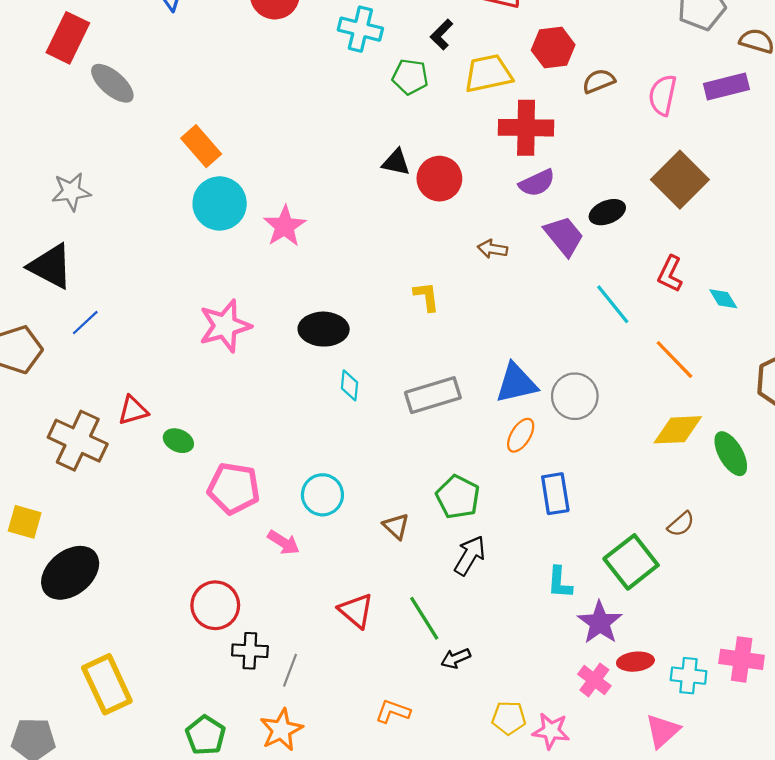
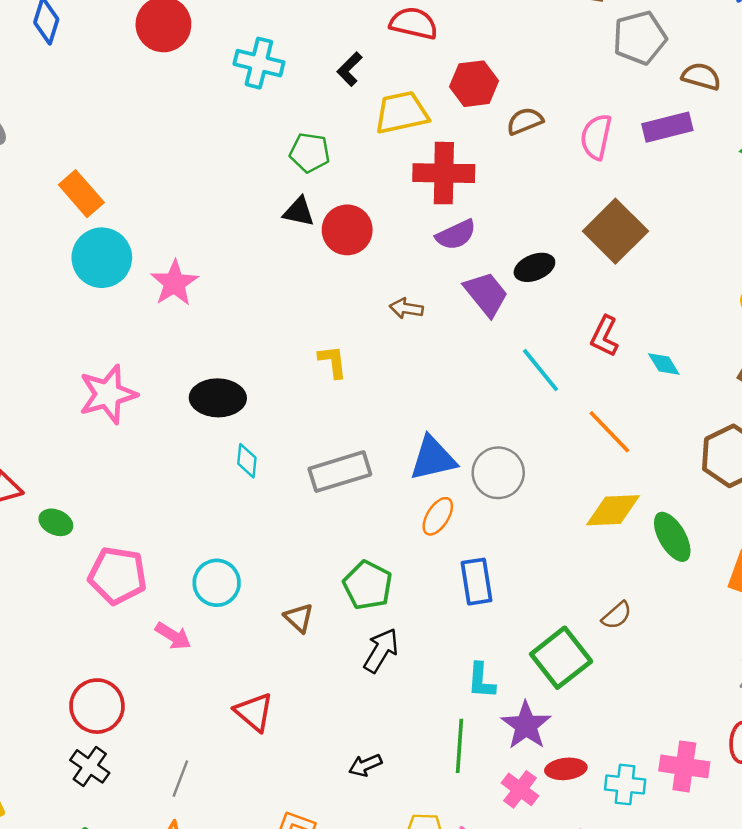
green pentagon: (410, 77) -> (310, 153), moved
green line: (424, 618) -> (460, 746), moved, turned 36
black cross: (250, 651) -> (90, 766), moved, turned 32

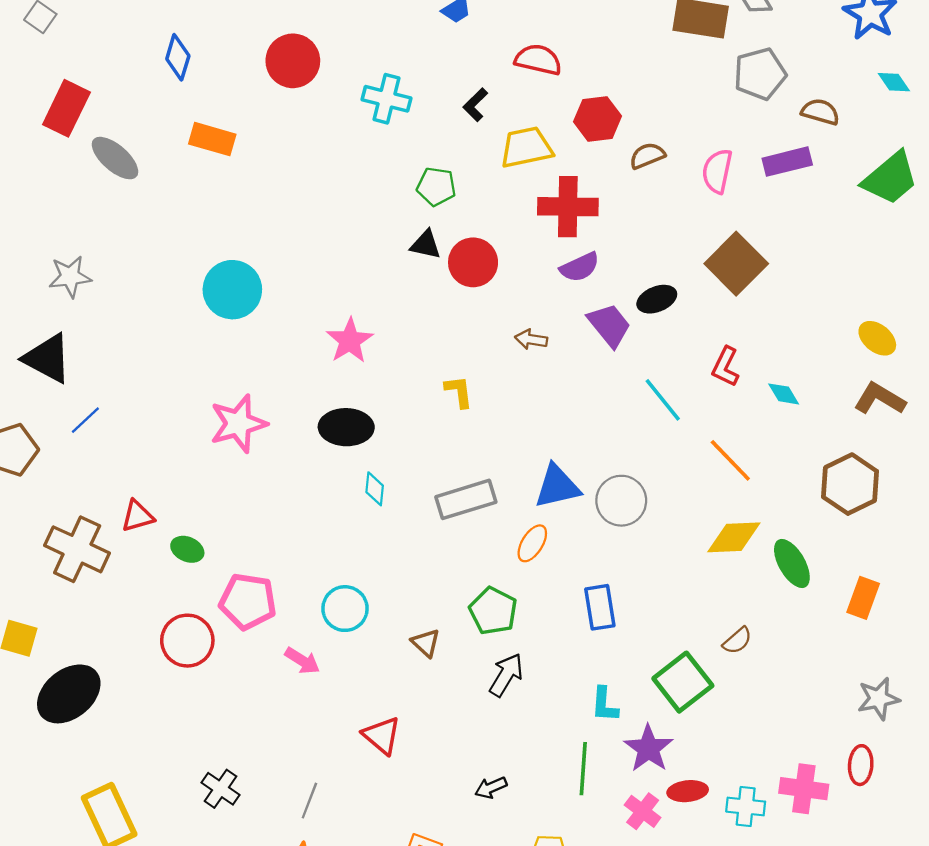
orange rectangle: (81, 194) -> (212, 139), moved, turned -33
pink star: (174, 283) -> (350, 341), moved
orange ellipse: (438, 516) -> (532, 543), moved
red circle: (97, 706) -> (187, 641), moved

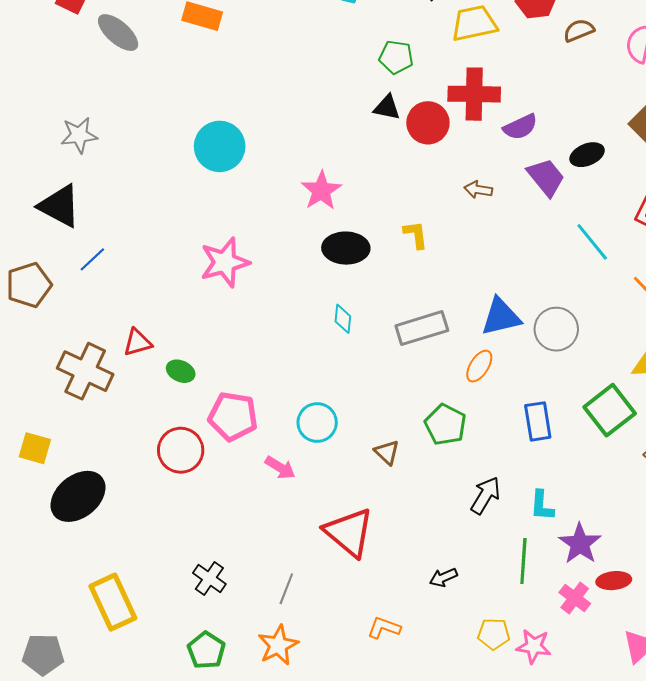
red cross: (568, 207) -> (474, 94), moved
black ellipse: (346, 427) -> (346, 248), moved
black arrow: (506, 675) -> (485, 495), moved
green square: (683, 682) -> (610, 410), moved
red triangle: (382, 735) -> (349, 532), size x1.5

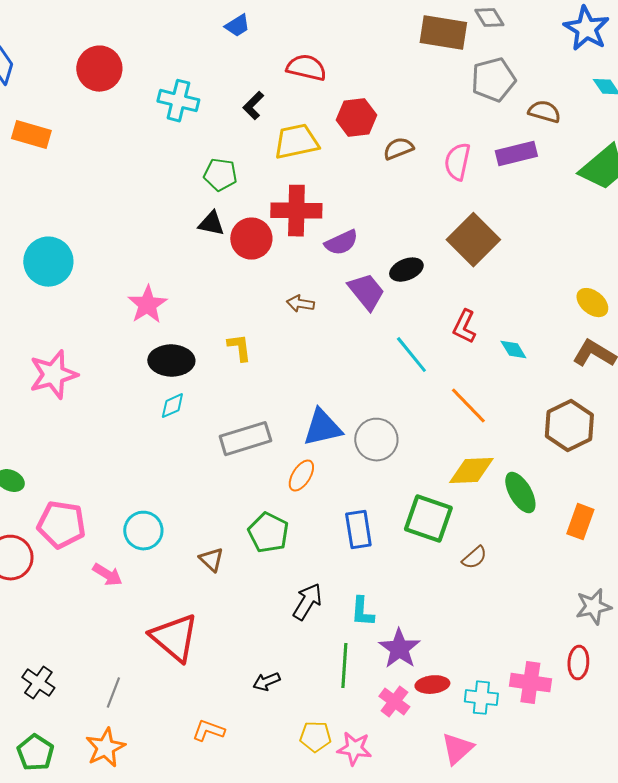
cyan diamond: (343, 319) -> (172, 406), moved, turned 60
green square: (610, 410) -> (428, 519), turned -33

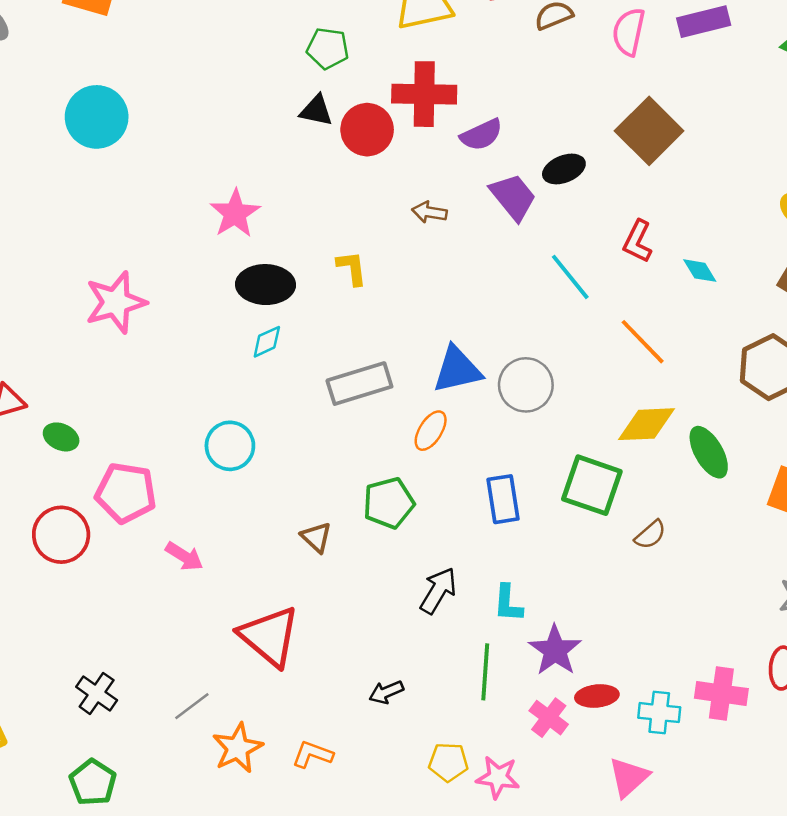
cyan circle: (48, 262) -> (97, 117), moved
cyan circle: (143, 531) -> (230, 446), moved
green pentagon: (268, 533) -> (389, 503), turned 30
gray line: (113, 693) -> (192, 706), turned 32
orange star: (105, 748) -> (238, 748), moved

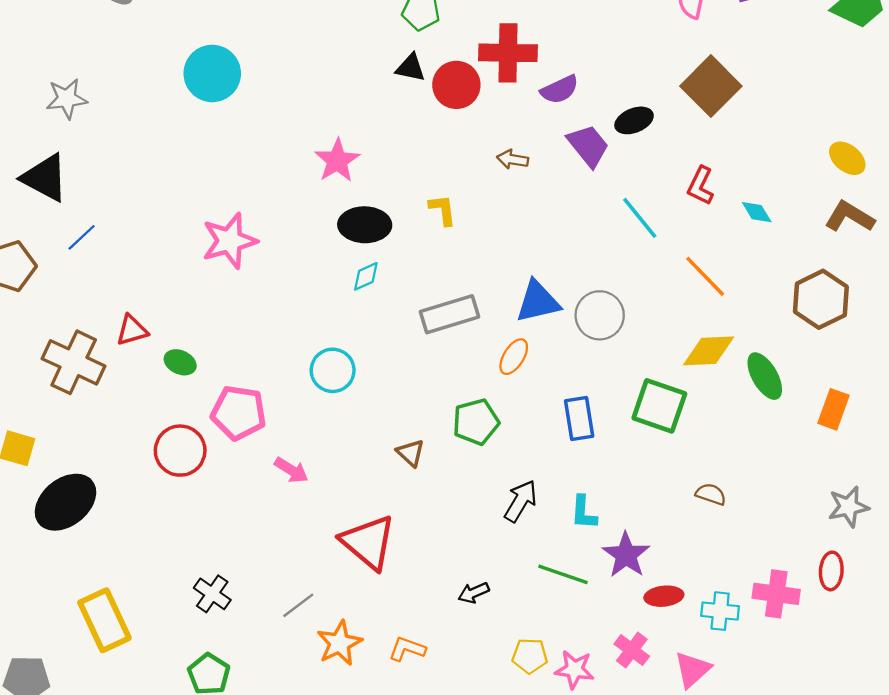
brown semicircle: (650, 535) -> (711, 494), moved, turned -120
green line: (485, 672) -> (563, 574), turned -75
pink cross: (549, 718) -> (632, 650), moved

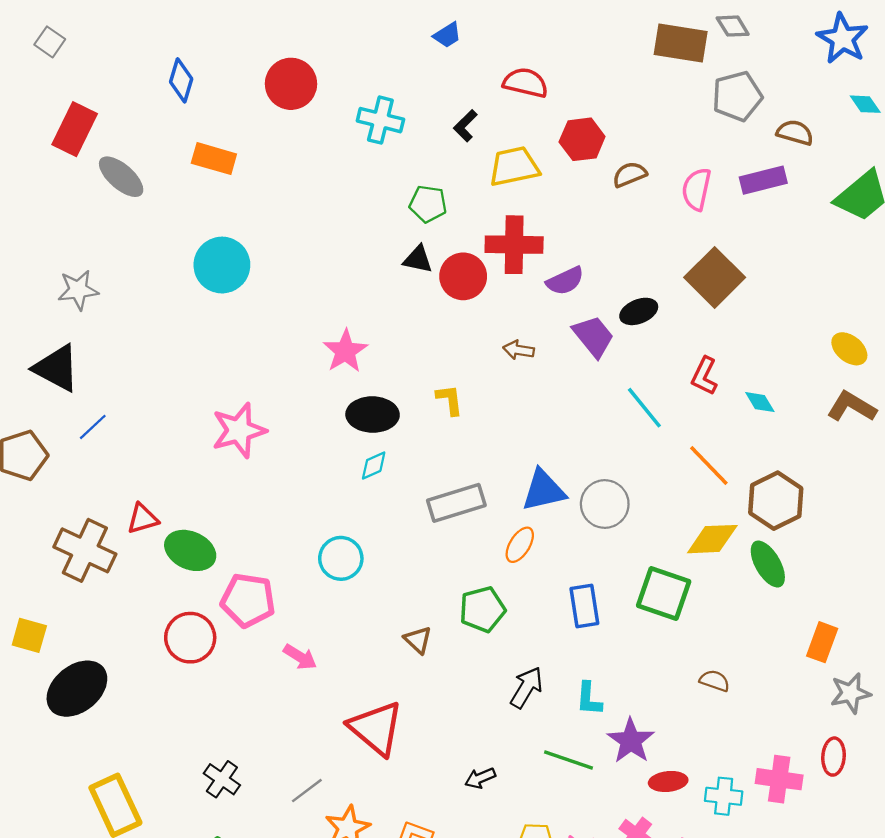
brown hexagon: (821, 299) -> (776, 501), moved
green ellipse: (180, 362) -> (190, 550), size x1.6
orange rectangle: (834, 409) -> (822, 642), moved

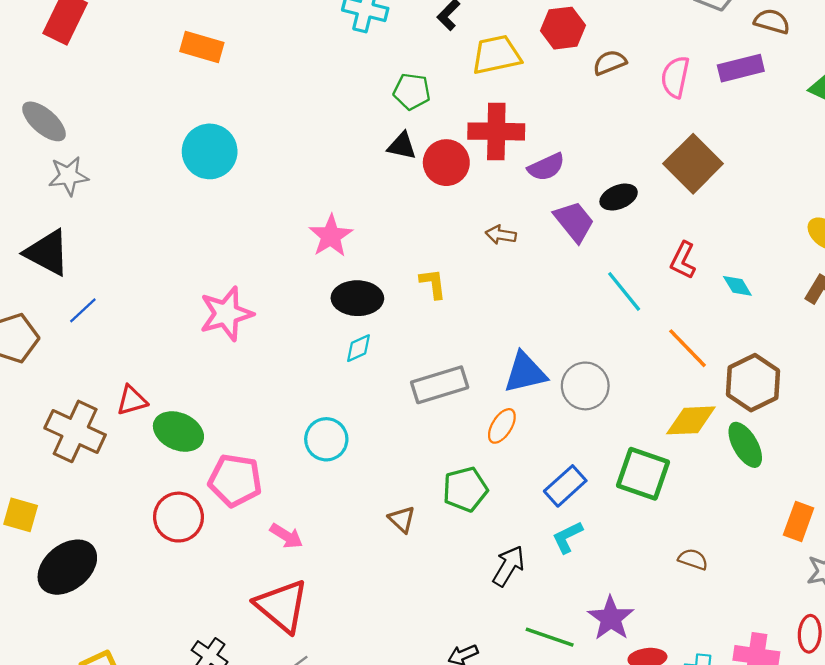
gray ellipse: (121, 177) -> (44, 121), moved
blue rectangle: (584, 606) -> (565, 486), turned 57
cyan L-shape: (589, 699) -> (567, 537), moved, turned 60
red triangle: (376, 728) -> (282, 606), moved

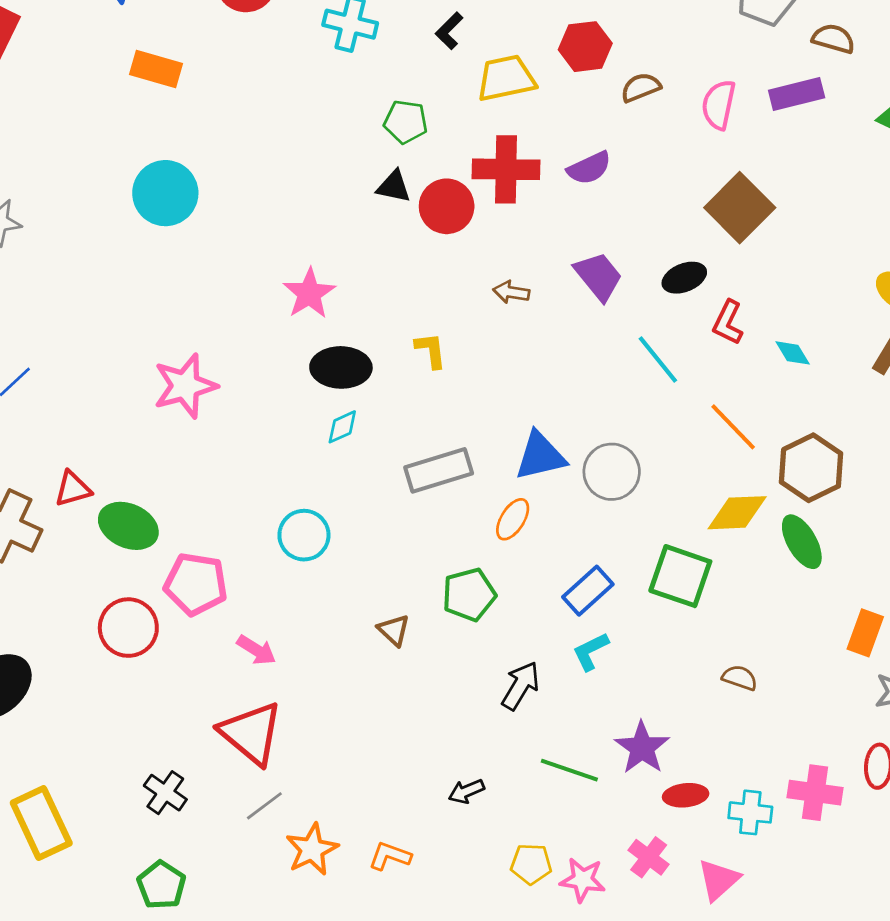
purple semicircle: (546, 167) -> (589, 168), moved
black ellipse: (619, 197) -> (684, 278), moved

